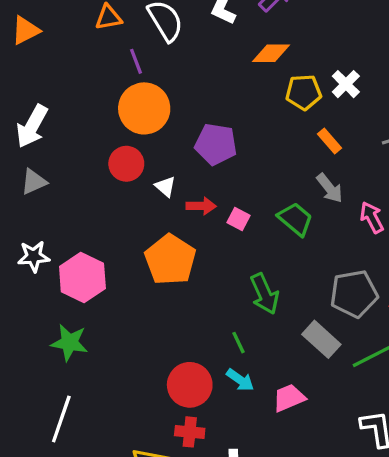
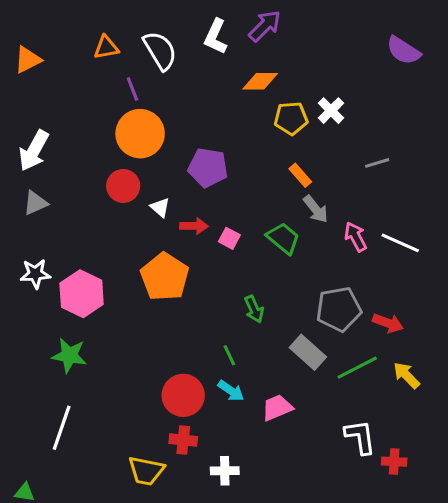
orange rectangle: (330, 141) -> (300, 175), moved
green arrow: (265, 294) -> (254, 309), size x0.7

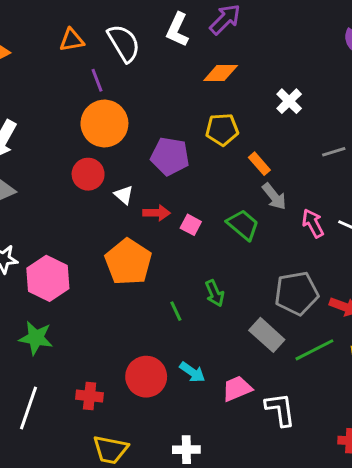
yellow pentagon: (291, 118) -> (222, 129), moved
green line: (229, 355) -> (176, 311), moved
white L-shape: (360, 437) -> (280, 409), moved
red cross: (183, 440) -> (90, 396), moved

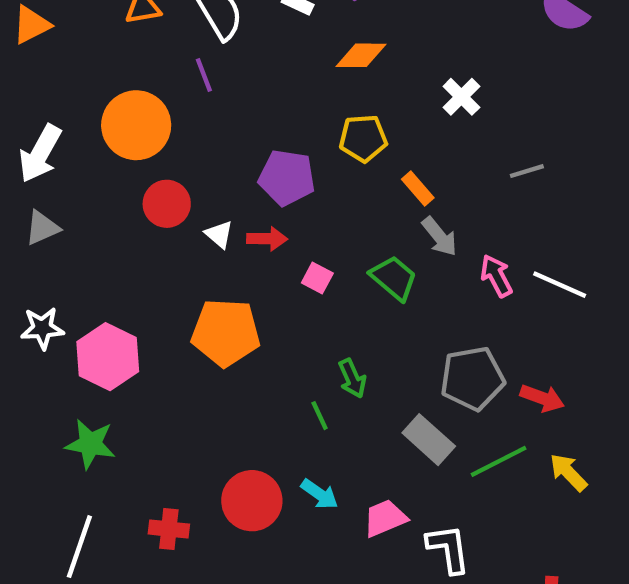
purple line: (97, 80) -> (204, 75), moved
orange circle: (104, 124) -> (136, 125), moved
red arrow: (157, 213) -> (267, 239), moved
orange pentagon: (128, 262) -> (226, 333), turned -30
green line: (176, 311) -> (320, 416), moved

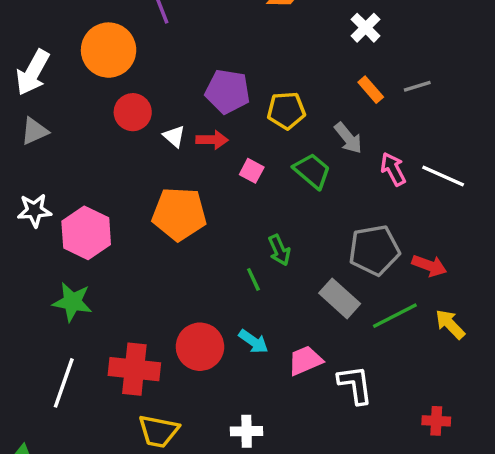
yellow pentagon: (363, 138) -> (286, 110), moved
orange rectangle: (418, 189) -> (371, 90), moved
red cross: (169, 529) -> (134, 369), size x1.6

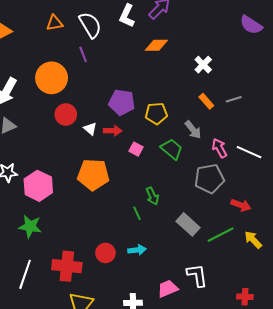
gray pentagon: (374, 250) -> (209, 179), moved
cyan arrow: (253, 342) -> (137, 250), turned -42
red circle: (200, 347) -> (105, 253), size x0.7
pink trapezoid: (305, 361) -> (168, 289), moved

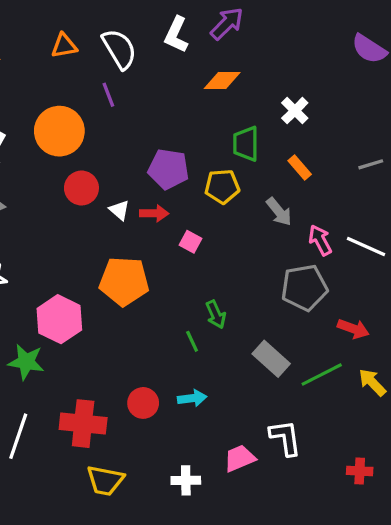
gray line: (234, 99) -> (371, 164), moved
green trapezoid: (172, 149) -> (246, 144), moved, turned -130
pink hexagon: (38, 186) -> (59, 319), moved

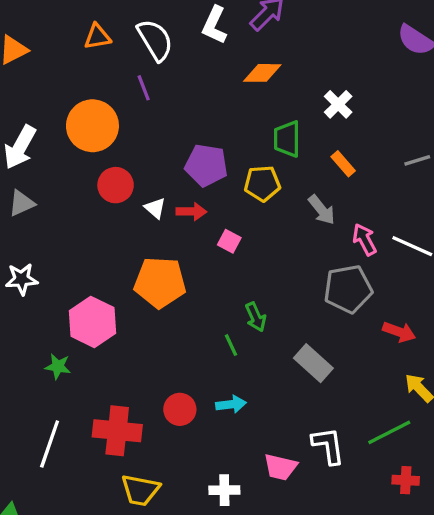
green star: (26, 362) -> (58, 366), size x0.7
green line: (322, 375) -> (389, 432), moved
pink trapezoid: (240, 458) -> (280, 467), turned -144

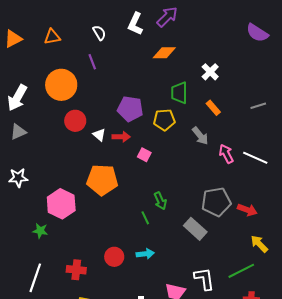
orange triangle: (97, 37) -> (52, 37), moved
white semicircle: (155, 40) -> (99, 33), size x0.6
gray pentagon: (348, 289) -> (216, 202), moved
red cross: (117, 431) -> (76, 270), size x0.7

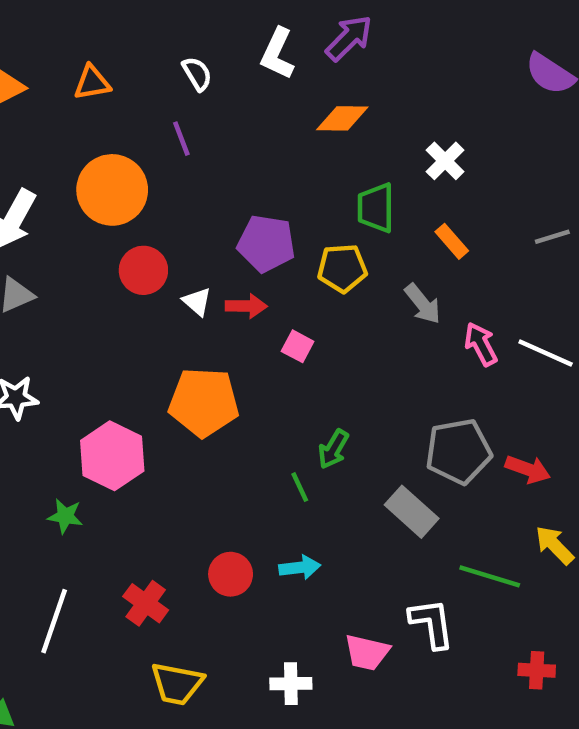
green arrow: (160, 201) -> (333, 449), turned 54
red cross: (76, 270) -> (146, 603), turned 30
green line: (241, 271) -> (490, 576), moved, turned 44

